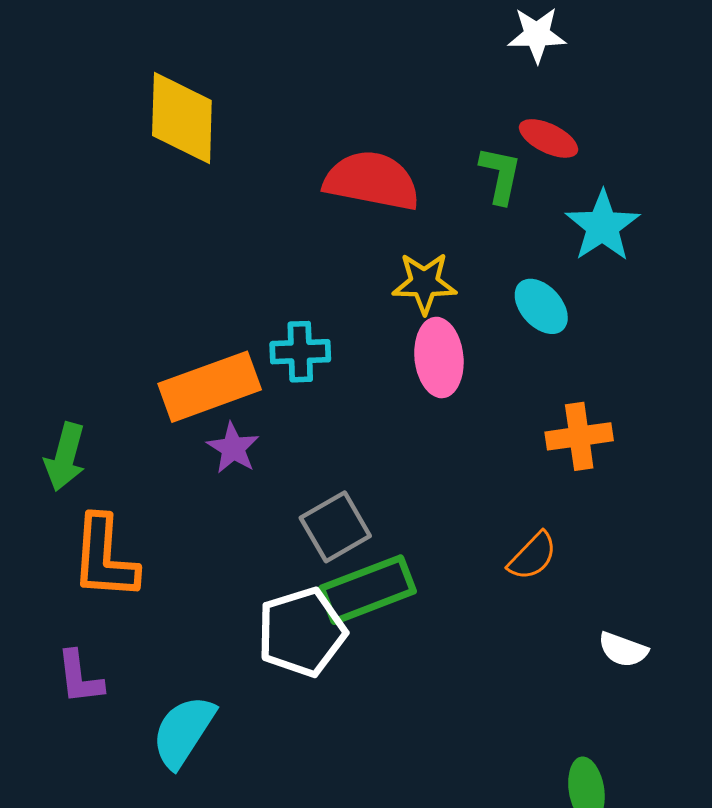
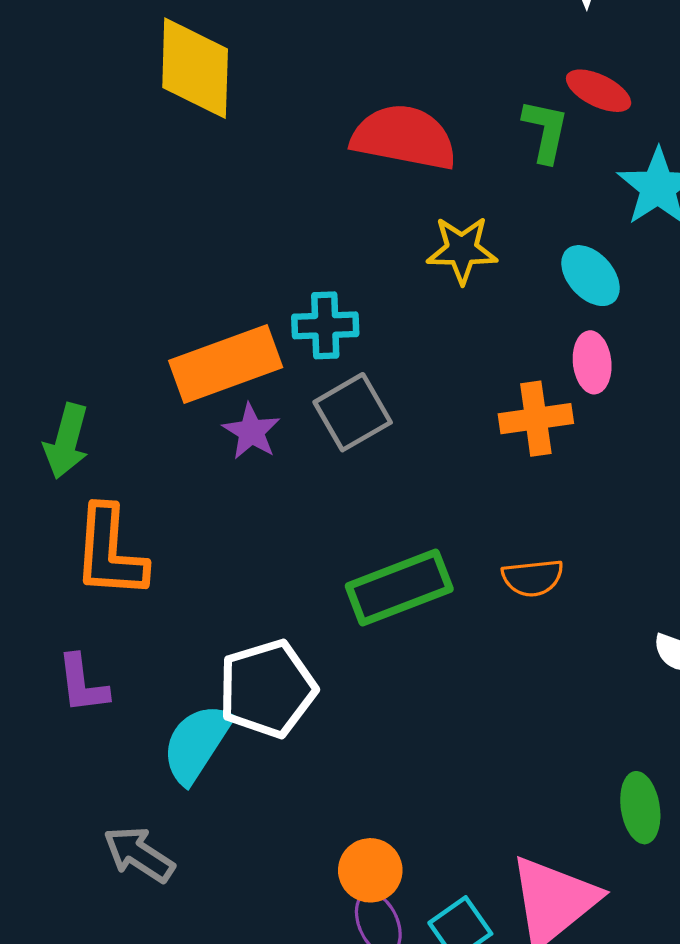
pink ellipse: (439, 358) -> (592, 362), moved, size x0.7
orange cross: (579, 436) -> (536, 419), moved
gray square: (335, 527) -> (353, 412), moved
orange semicircle: (532, 556) -> (533, 578), moved, turned 40
white pentagon: (302, 632) -> (267, 689), moved

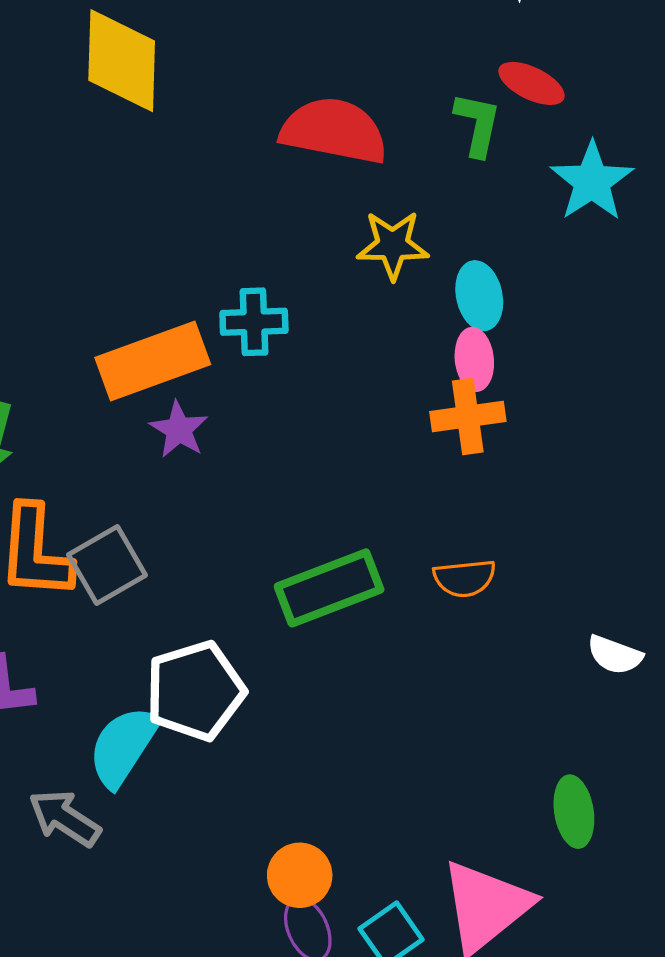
cyan ellipse: (590, 276) -> (479, 296), moved, turned 30
pink ellipse: (592, 362) -> (474, 359), moved
gray square: (353, 412) -> (107, 565), moved
gray arrow: (139, 854) -> (65, 818), moved

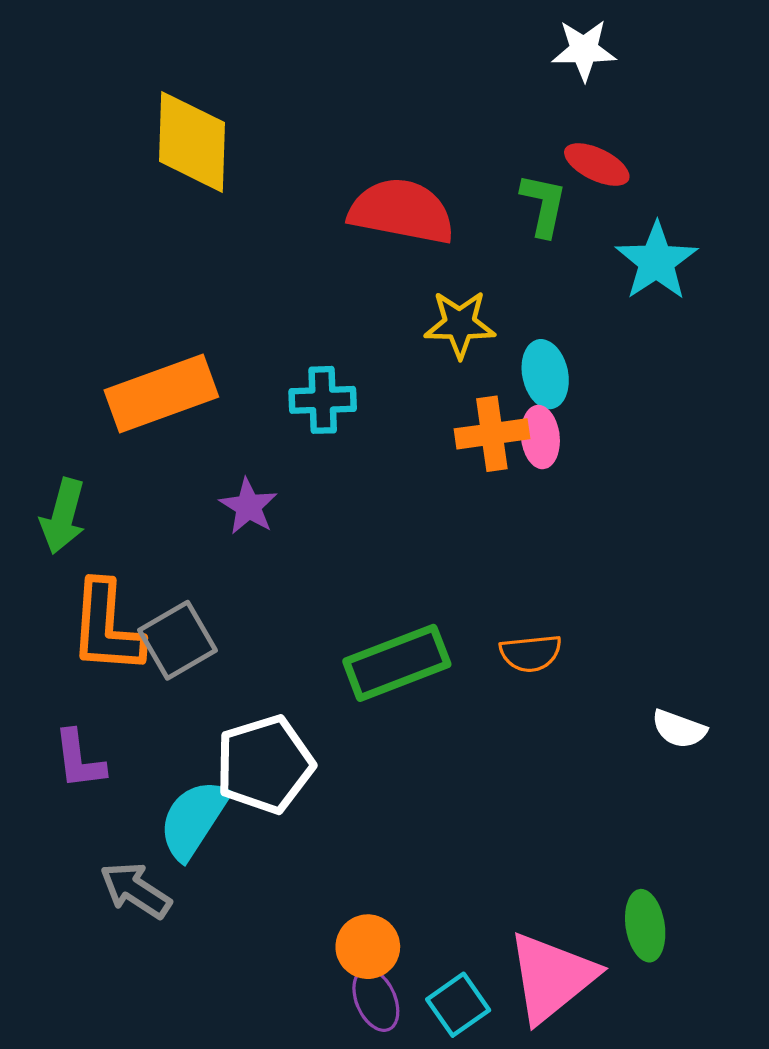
orange rectangle: (153, 361) -> (161, 394), moved
orange cross: (468, 417) -> (492, 434), moved
green ellipse: (574, 812) -> (645, 926), moved

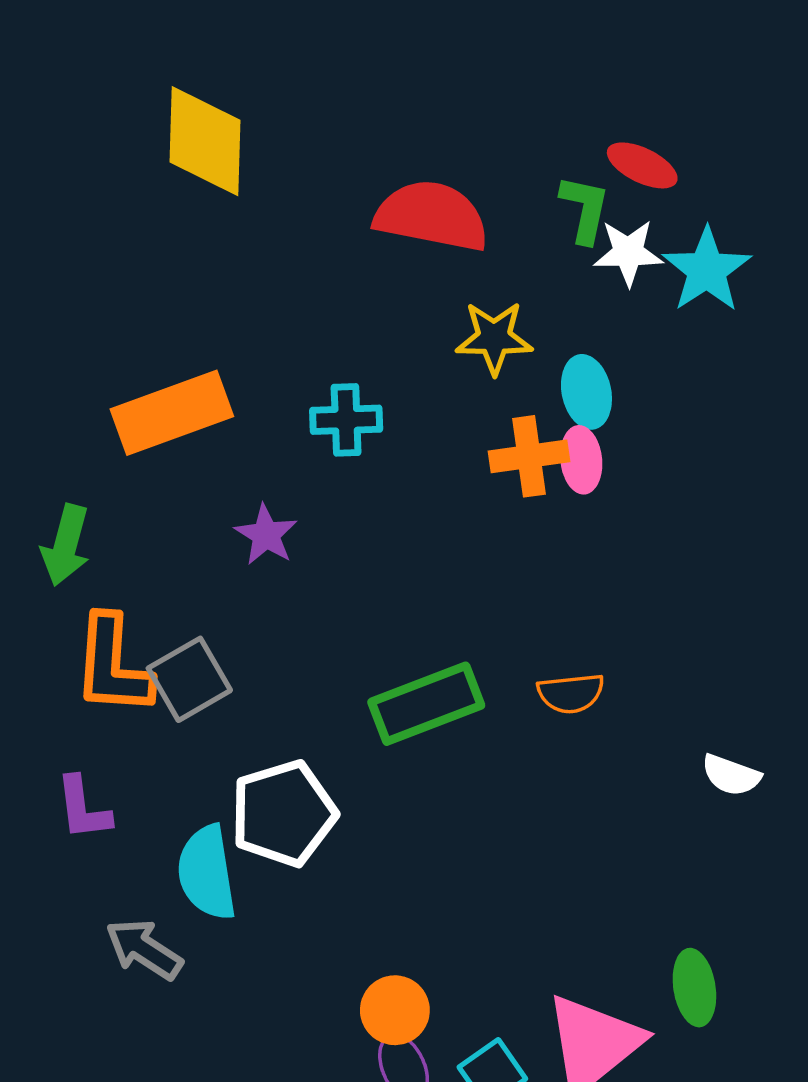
white star: (584, 50) -> (628, 253), moved
cyan semicircle: (194, 819) -> (207, 873), turned -42

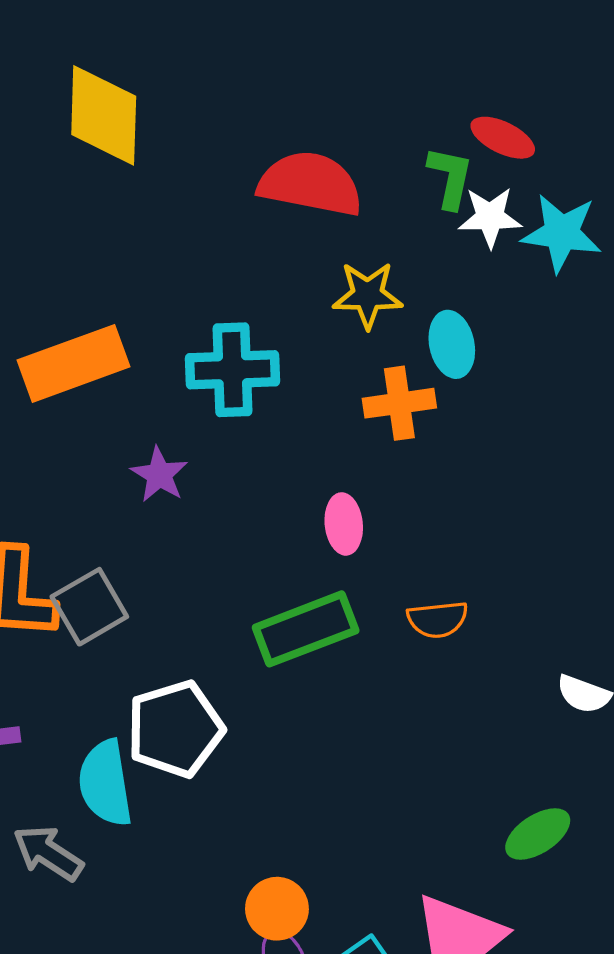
cyan star: (707, 270) -> (562, 233), turned -30
cyan cross: (346, 420) -> (232, 370), size x1.4
pink ellipse: (581, 460) -> (344, 524), moved
green ellipse: (694, 988) -> (538, 834), moved, turned 66

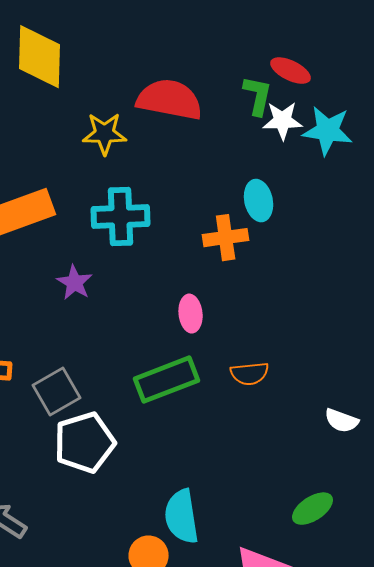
yellow star: (368, 295) -> (105, 134), moved
gray square: (89, 607) -> (57, 392), moved
cyan semicircle: (105, 783) -> (182, 517), moved

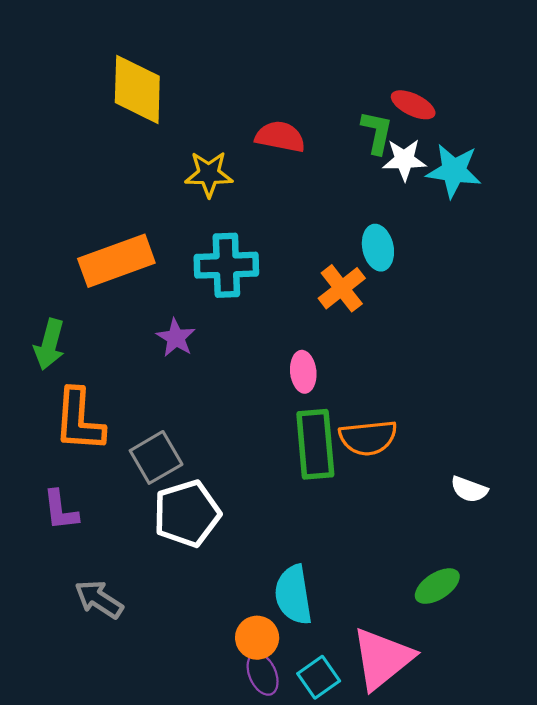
red semicircle: (170, 100) -> (280, 137), size x0.7
orange cross: (226, 238) -> (342, 288), turned -30
orange semicircle: (250, 374) -> (368, 438), size x1.4
green rectangle: (167, 380) -> (315, 444), moved, turned -74

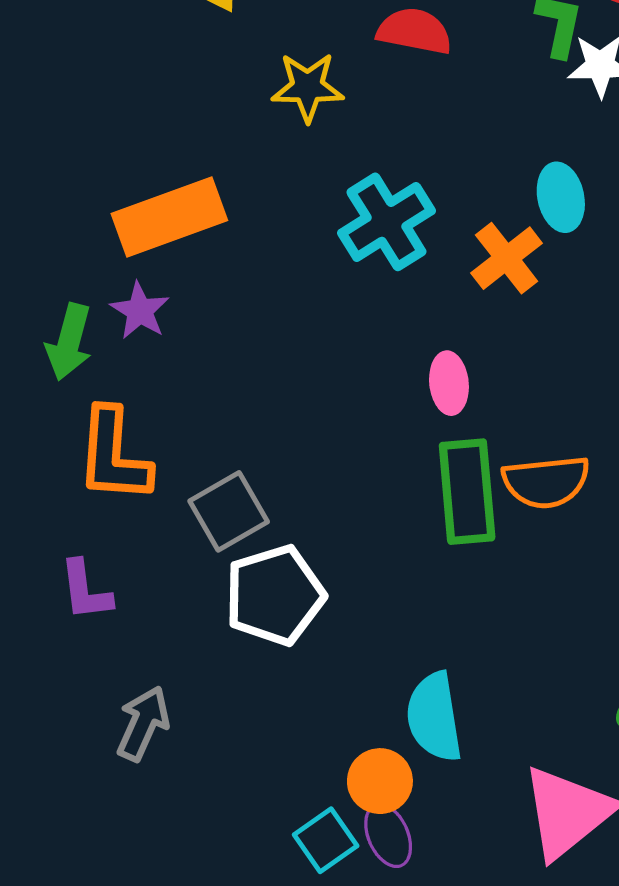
cyan cross: (226, 265) -> (386, 222), moved, turned -30
purple star: (176, 338) -> (140, 311), moved
gray arrow: (99, 599) -> (143, 724), turned 81
cyan square: (319, 677) -> (326, 840), moved

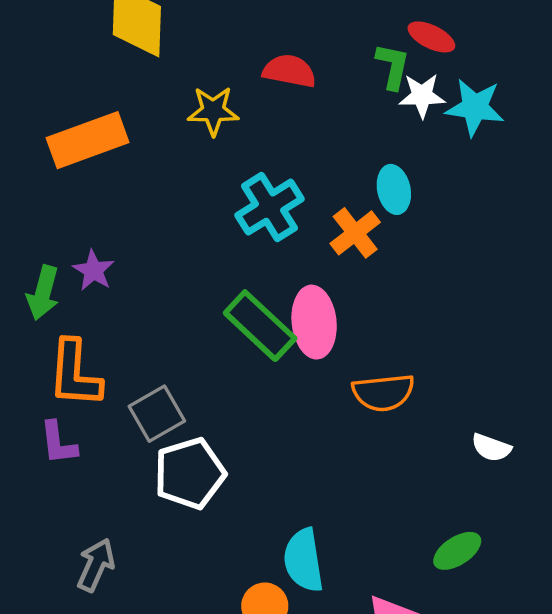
orange rectangle: (169, 217) -> (88, 140), moved
pink ellipse: (449, 383) -> (314, 322), size x1.6
green rectangle: (467, 492) -> (260, 326), moved, turned -42
purple L-shape: (86, 590) -> (58, 443), moved

